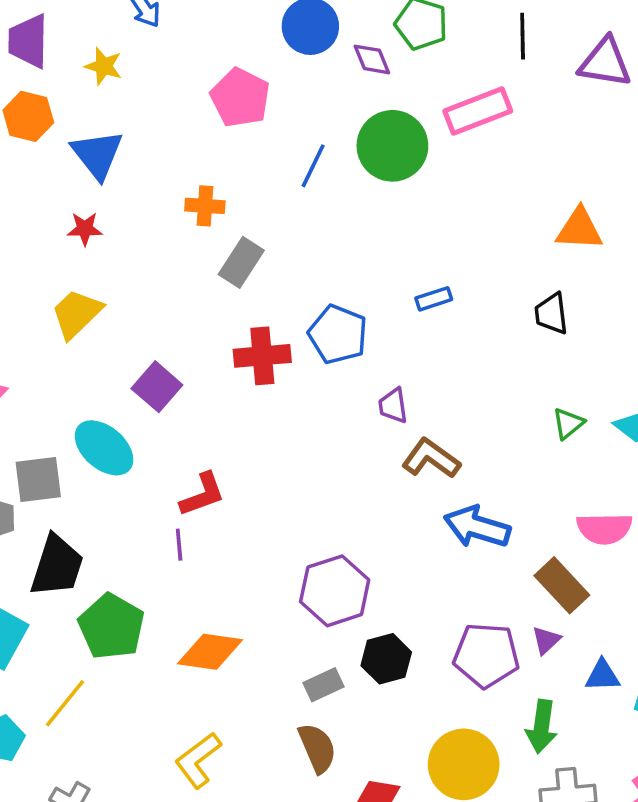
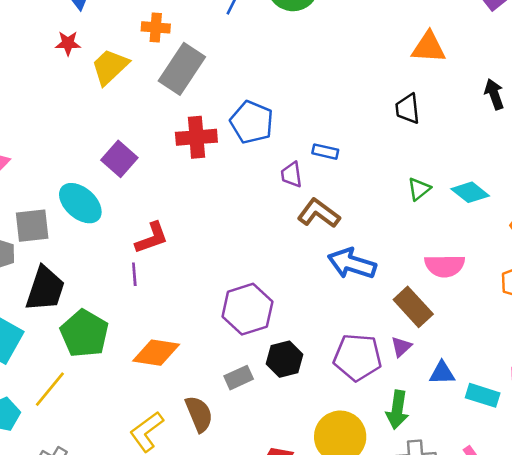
gray rectangle: (241, 262) -> (182, 69), size x1.4
blue rectangle: (434, 299) -> (325, 152), moved, turned 30
yellow trapezoid: (76, 314) -> (110, 67), moved
brown semicircle: (317, 748) -> (199, 414), moved

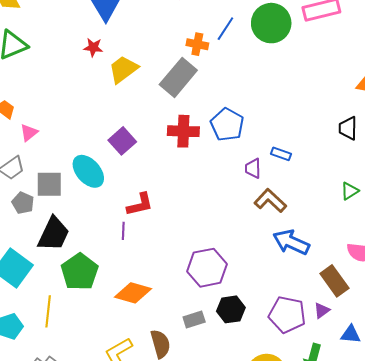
orange cross: (156, 27) -> (197, 44), moved
yellow line: (50, 389) -> (48, 311), turned -40

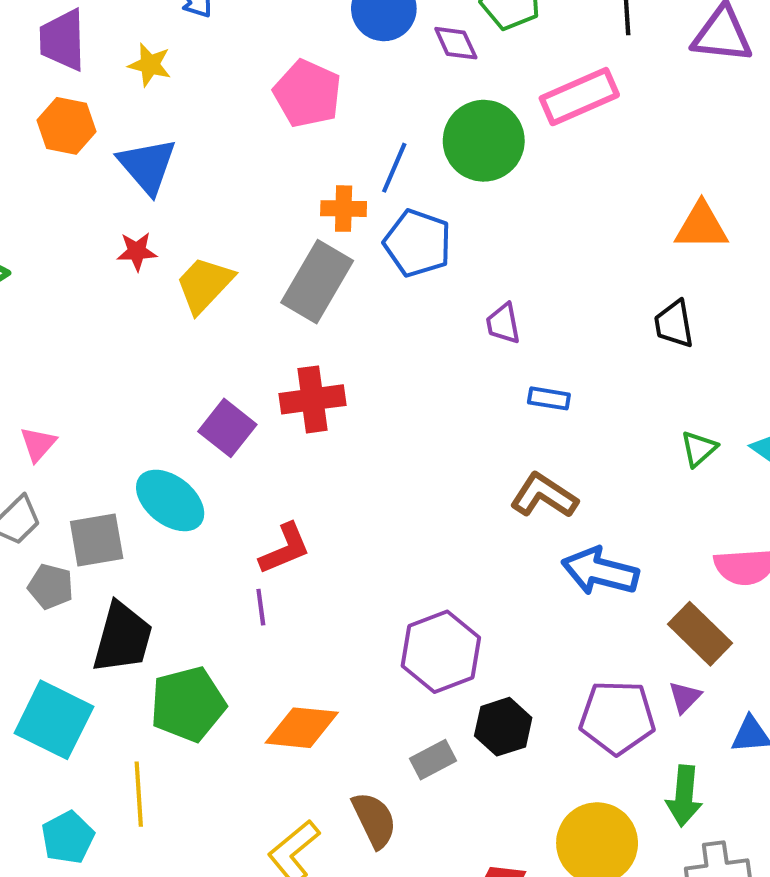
blue pentagon: (227, 125) -> (418, 243), moved
red cross: (183, 131) -> (313, 399), moved
purple trapezoid: (253, 168) -> (503, 324), moved
green pentagon: (80, 272) -> (188, 704), turned 30

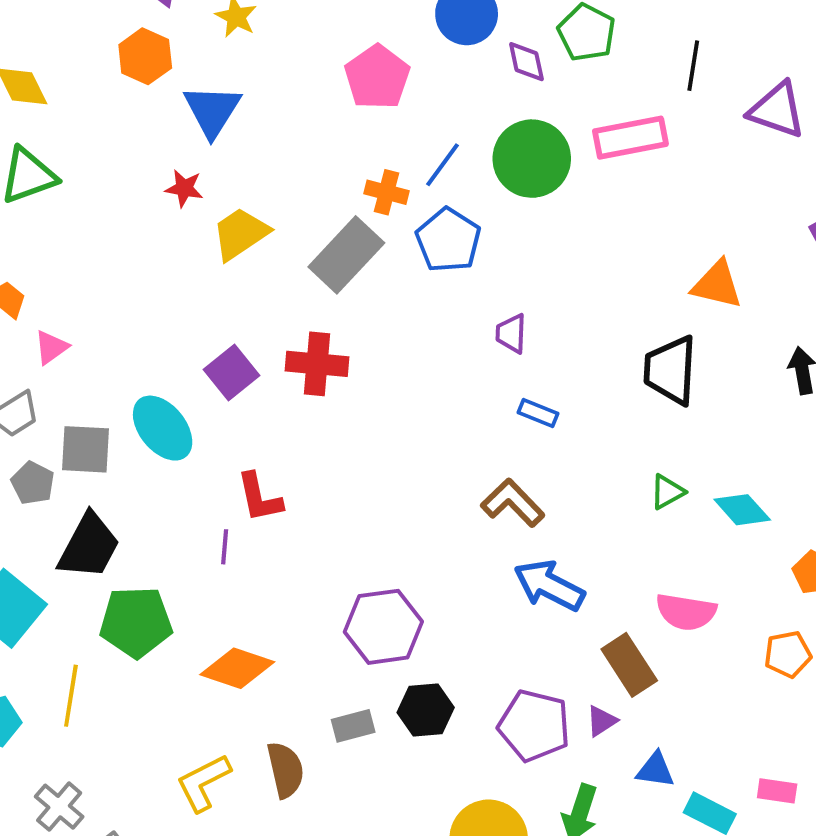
black trapezoid: (674, 324) -> (671, 370), size x1.5
red L-shape: (285, 549) -> (259, 497), turned 88

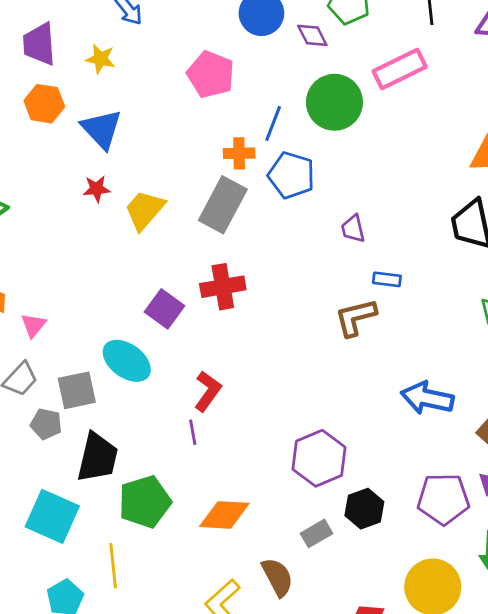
red L-shape: (259, 497) -> (208, 391), turned -117
brown L-shape: (513, 503) -> (356, 317), moved, turned -45

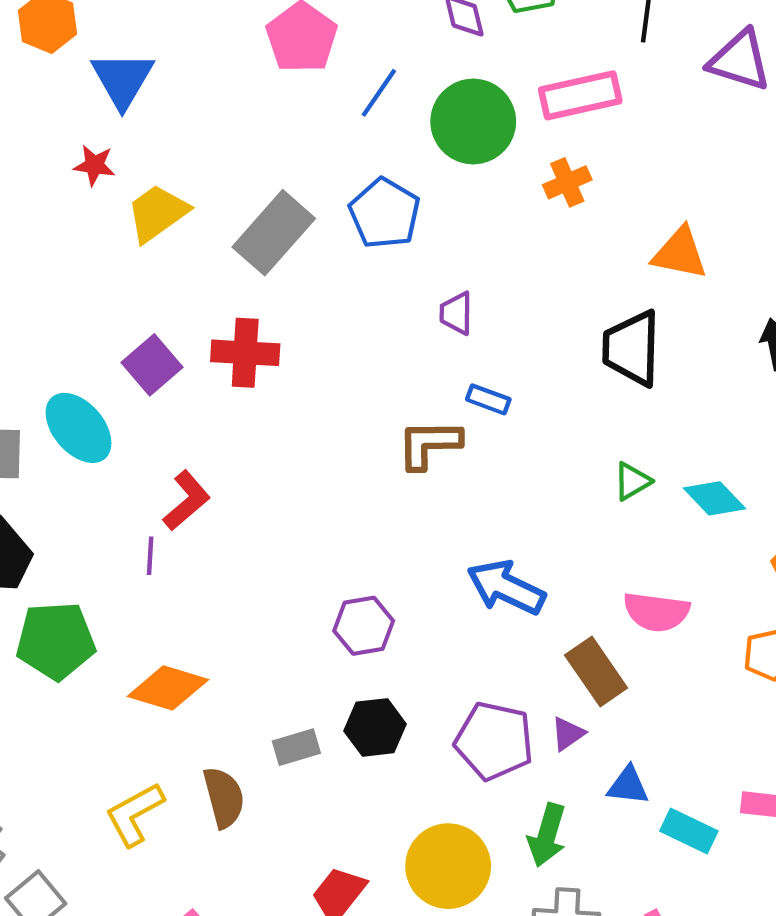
blue line: (273, 123) -> (379, 93), moved
orange cross: (239, 153) -> (567, 182), moved, turned -36
purple hexagon: (319, 458) -> (364, 626), moved, size x0.7

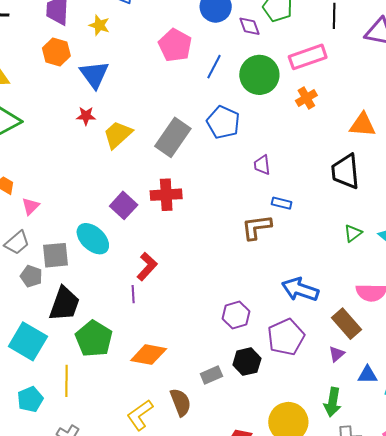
green pentagon: (56, 641) -> (94, 339), turned -30
purple pentagon: (494, 741) -> (286, 337), moved, turned -30

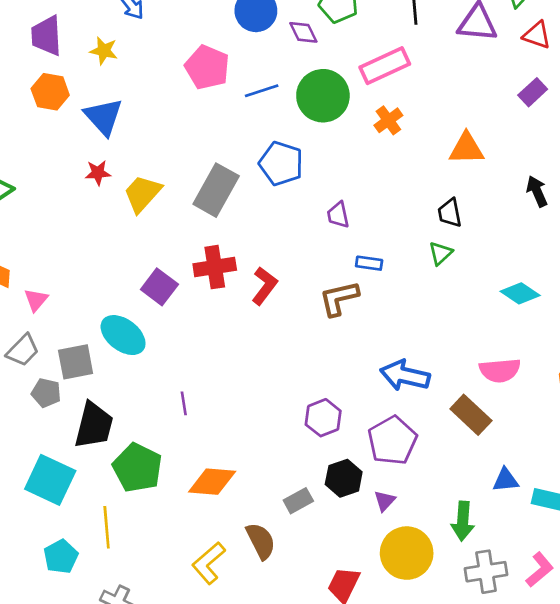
blue line: (214, 67) -> (262, 91), turned 50
black trapezoid: (345, 171) -> (450, 213), size x0.6
green triangle: (353, 233) -> (440, 253), moved
red L-shape: (147, 267) -> (264, 286), moved
purple triangle: (337, 354) -> (385, 501), moved

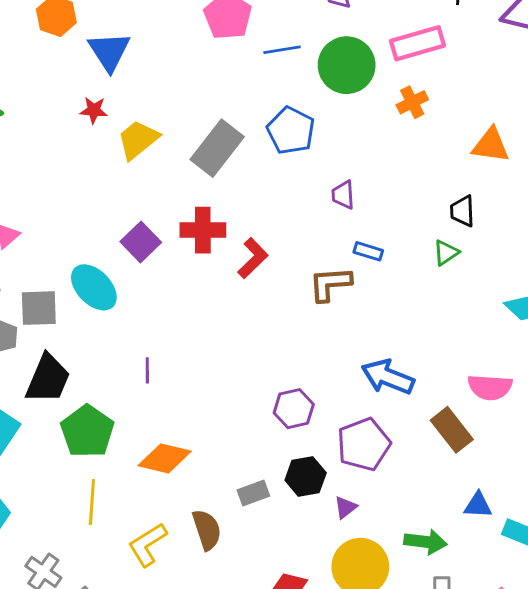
green arrow: (463, 521) -> (426, 542), turned -96
yellow line: (107, 527) -> (92, 502), moved

